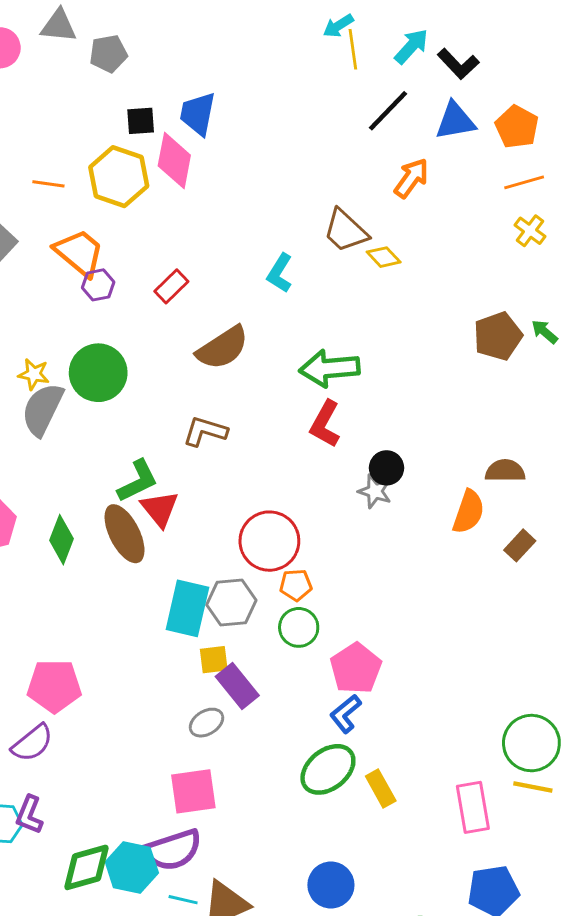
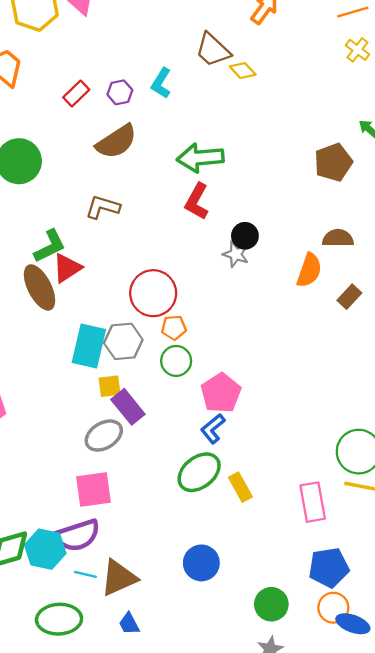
purple hexagon: (98, 285) -> (120, 92), moved
brown pentagon: (498, 336) -> (333, 162), moved
red triangle: (160, 509) -> (67, 268), turned 36
gray ellipse: (206, 723) -> (104, 436), size x1.4

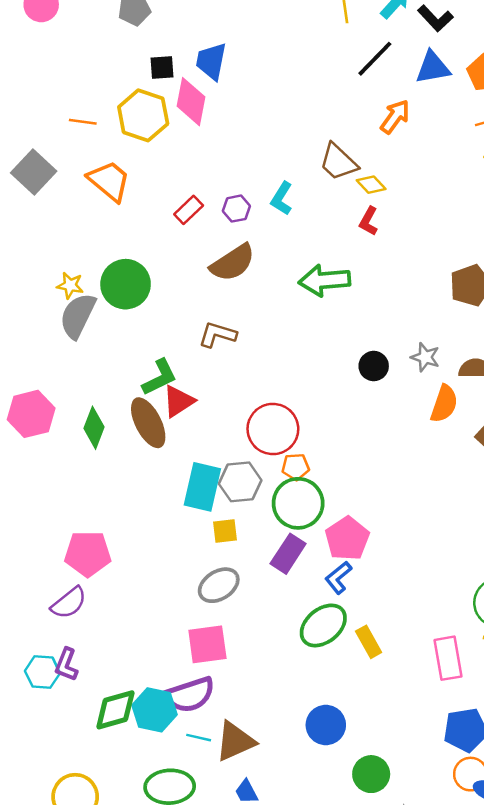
red L-shape: (197, 201) -> (369, 221), moved, size x0.7
gray star: (236, 254) -> (425, 357), moved
green circle: (176, 361) -> (298, 503), size x1.5
purple rectangle: (128, 407) -> (288, 554), moved, turned 72
green circle: (271, 604) -> (371, 774), moved

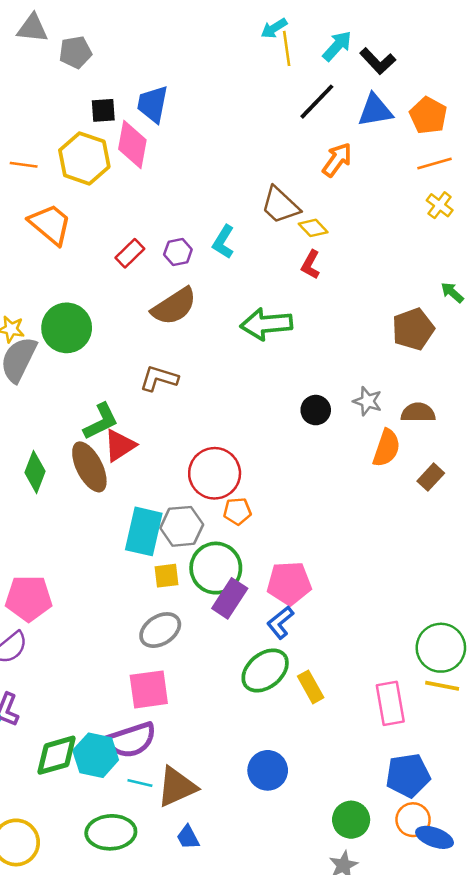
green circle: (298, 503) -> (216, 568), moved
pink pentagon: (347, 539) -> (289, 583), turned 30
green circle: (371, 774) -> (351, 820), moved

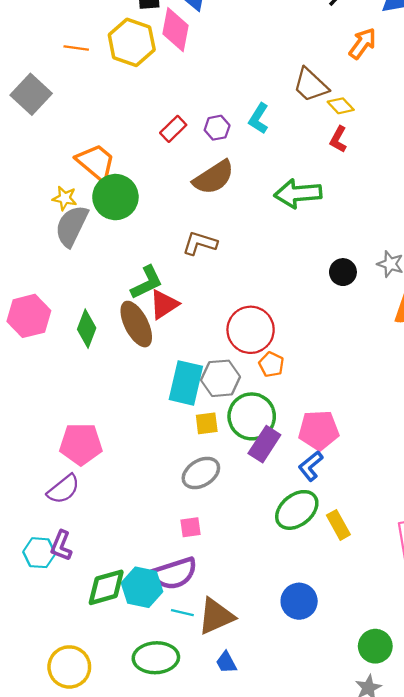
orange trapezoid: (50, 224) -> (96, 162), moved
orange pentagon: (237, 511) -> (271, 364), turned 30
pink square: (149, 689) -> (191, 527), size x0.6

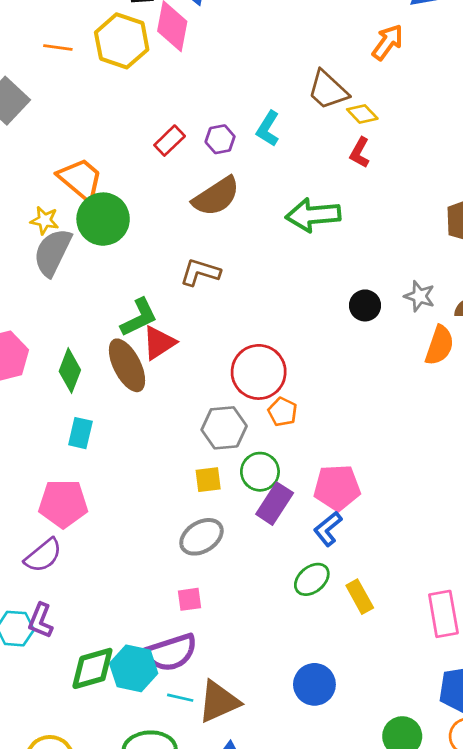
cyan rectangle: (186, 383) -> (80, 433), moved, size x0.6
green circle: (252, 416) -> (260, 472), size x0.7
green ellipse: (297, 510) -> (312, 579), size x0.7

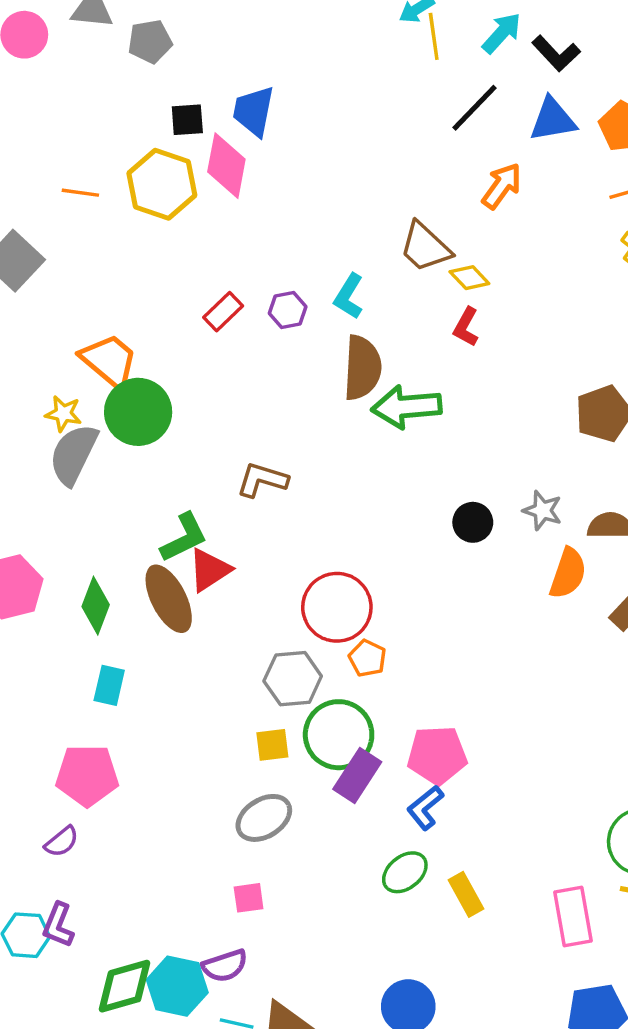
brown semicircle: (216, 196) -> (362, 368), moved, turned -54
green circle: (260, 472) -> (339, 735), size x1.4
purple semicircle: (43, 555) -> (62, 842), size x0.7
purple semicircle: (171, 652) -> (225, 966), size x0.7

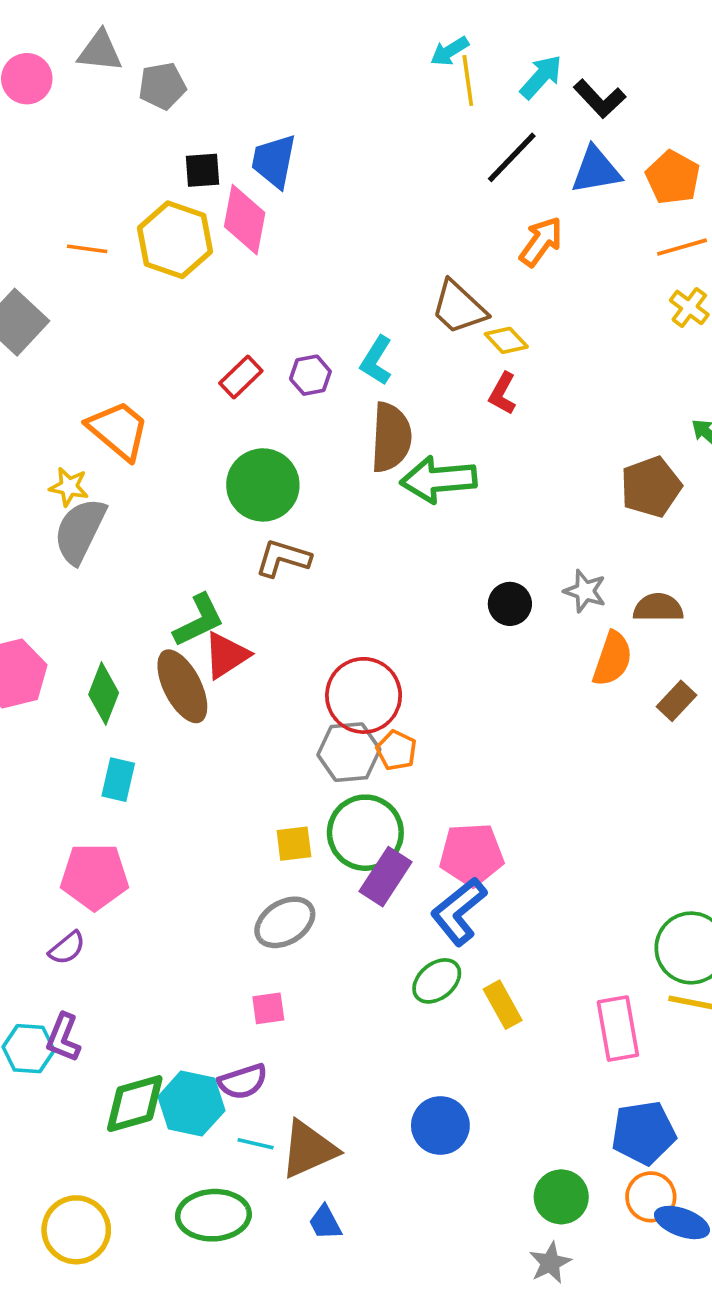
green circle: (138, 412) -> (263, 485), moved
gray hexagon: (293, 679) -> (349, 752), moved
blue L-shape: (425, 808) -> (459, 911), size x1.4

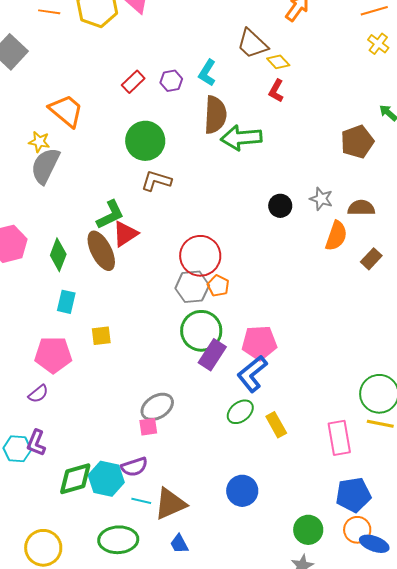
yellow square: (294, 844) -> (101, 336), moved
gray ellipse: (285, 922) -> (157, 407), moved

